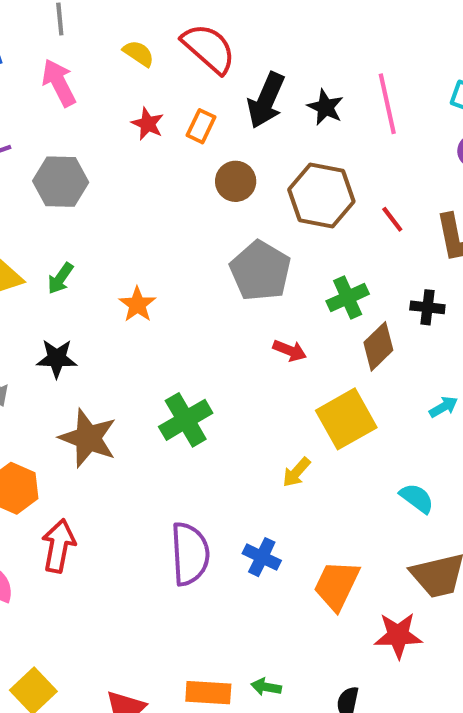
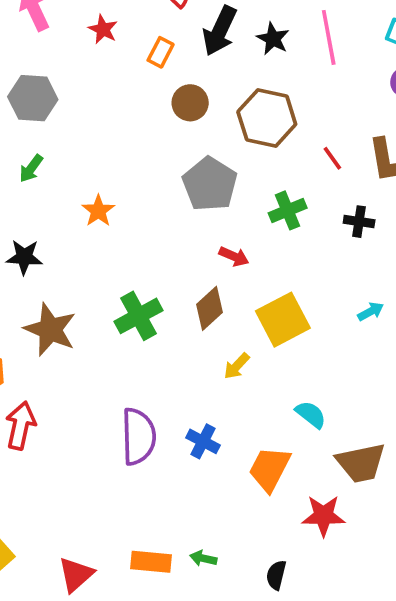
red star: (148, 124) -> (103, 29), moved
red line: (392, 219) -> (332, 158), moved
green arrow: (60, 278) -> (31, 168), moved
brown diamond: (378, 346) -> (210, 308), moved
cyan semicircle: (417, 498) -> (311, 414), moved

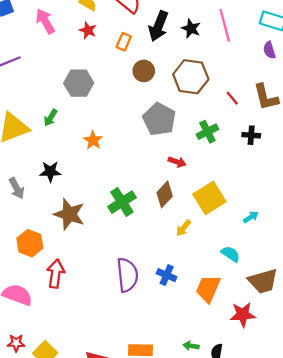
gray hexagon: (33, 98) -> (79, 83), moved
cyan arrow: (371, 311) -> (251, 217), moved
green arrow: (203, 558) -> (191, 346), moved

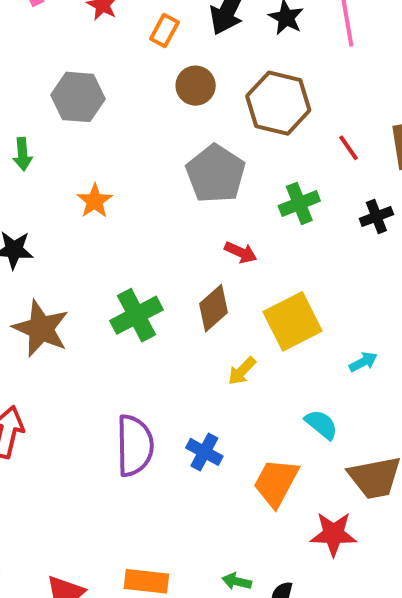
green arrow: (51, 118) -> (23, 154), turned -42
black cross: (251, 135) -> (376, 217), turned -30

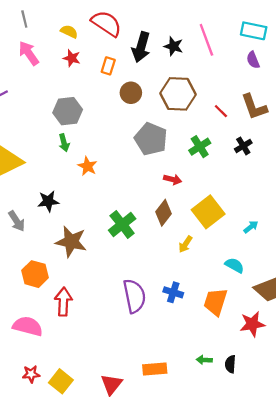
green arrow: (23, 154) -> (64, 143), moved

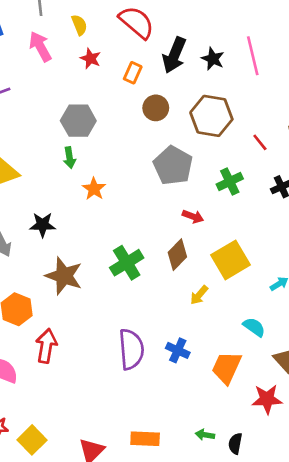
yellow semicircle: (69, 31) -> (79, 25), moved, turned 36

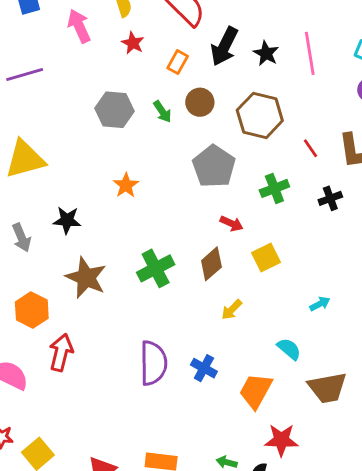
green arrow: (69, 158) -> (162, 112), moved, turned -30
yellow square: (230, 260) -> (266, 258), moved, size x0.7
red star: (267, 399) -> (281, 440), moved

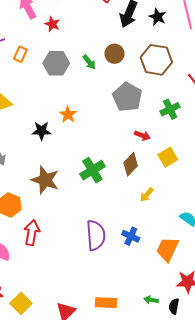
red star: (133, 43) -> (52, 24), moved
orange rectangle: (178, 62) -> (20, 54), moved
black star: (67, 220) -> (41, 131), moved

